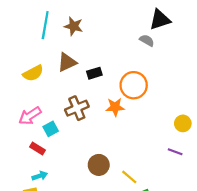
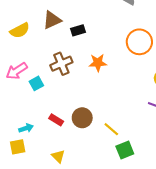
orange circle: (134, 85) -> (139, 42), moved
red rectangle: (38, 149) -> (56, 120), moved

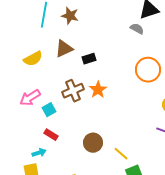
orange star: (98, 63) -> (98, 90), moved, turned -30
red rectangle: (56, 120) -> (51, 135), moved

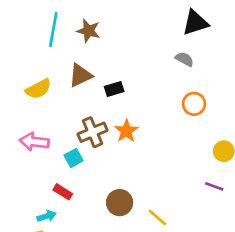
gray semicircle: (137, 29) -> (185, 59), moved
orange circle: (148, 70) -> (194, 104), size x0.7
pink arrow: (30, 98) -> (34, 142), turned 40
cyan square: (49, 110) -> (74, 158), moved

